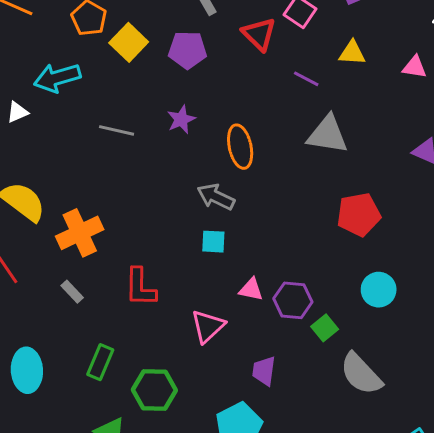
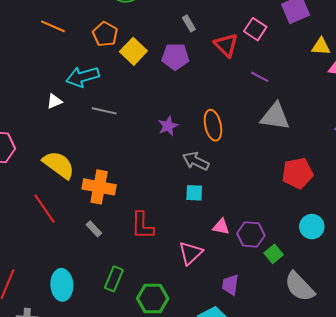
yellow triangle: (352, 53) -> (321, 47), moved
purple star: (181, 119) -> (168, 126), moved
gray line: (117, 130) -> (104, 111), moved
orange cross: (80, 233) -> (99, 187), turned 36

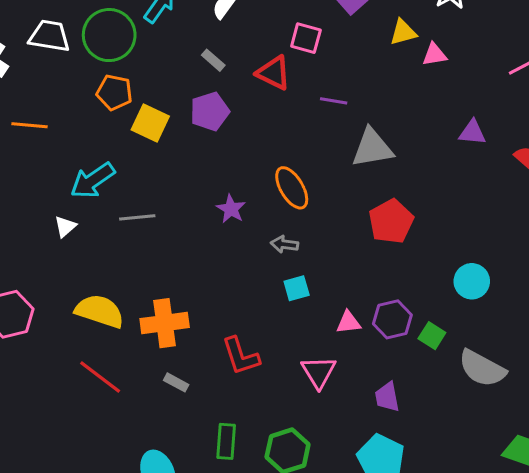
orange pentagon: (105, 34) -> (114, 92), moved
gray arrow: (196, 161) -> (284, 244), size x0.7
red pentagon: (297, 173) -> (391, 221), moved

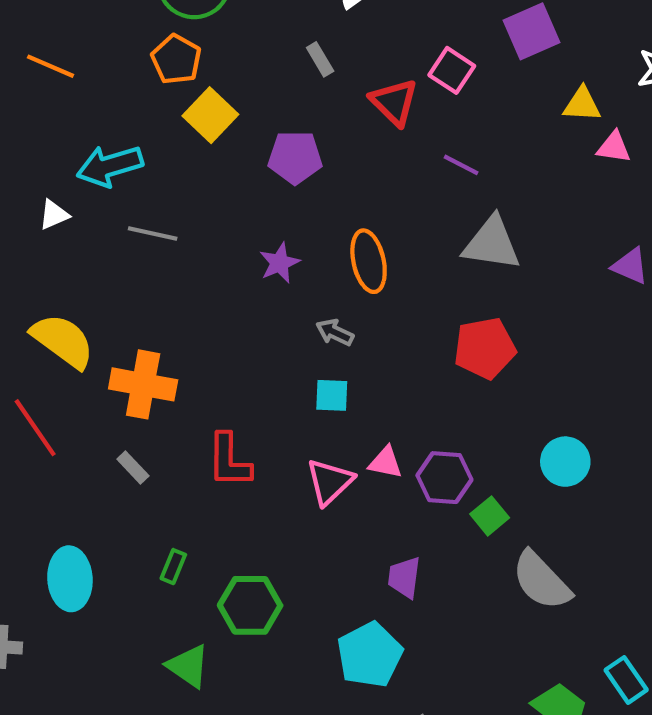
purple pentagon: (210, 111) -> (295, 157), moved
pink triangle: (319, 372) -> (330, 482), moved
green rectangle: (226, 441) -> (173, 567), size x0.7

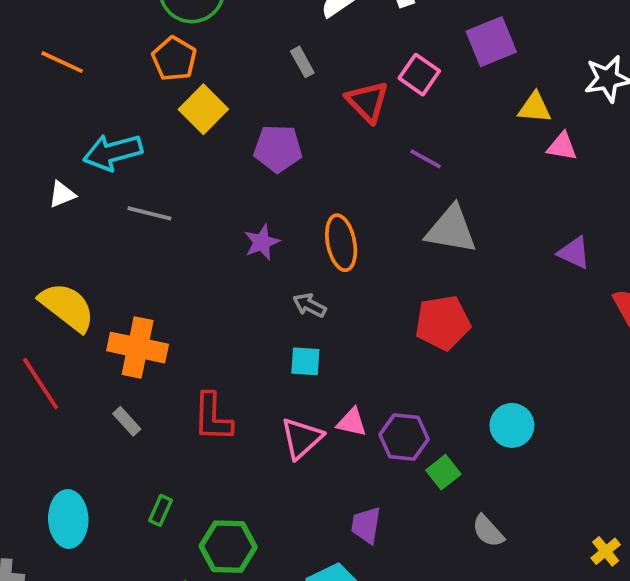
gray semicircle: (541, 581) -> (488, 531), size x0.6

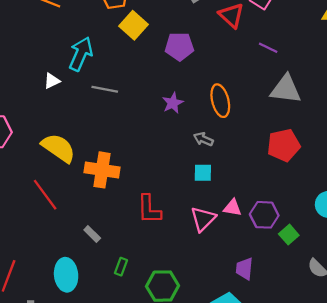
cyan arrow: (113, 152) -> (81, 54), turned 132
gray rectangle: (127, 421) -> (92, 234), moved

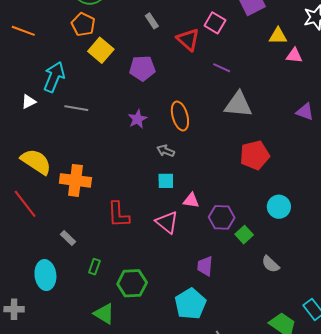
red pentagon: (284, 145) -> (255, 155), moved
pink triangle: (232, 208) -> (191, 200), moved
pink triangle: (203, 219) -> (167, 222), turned -35

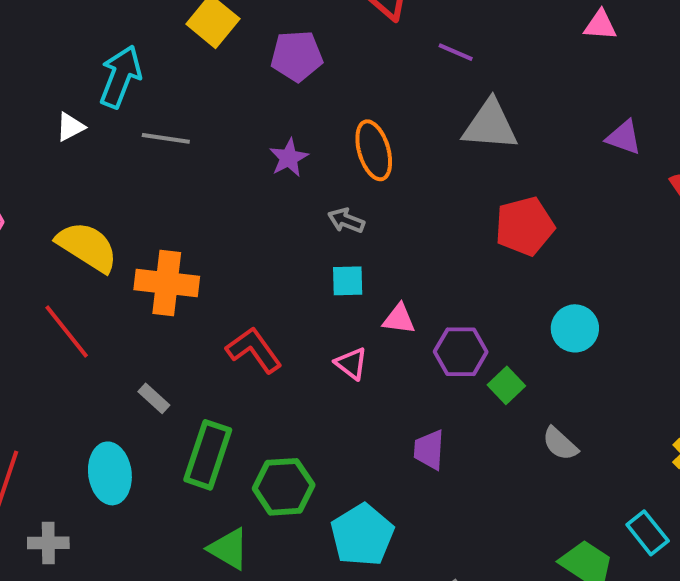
red L-shape: (118, 215) -> (254, 350), turned 148
pink triangle: (167, 222) -> (351, 363), size x0.7
green rectangle: (94, 267) -> (208, 455), size x2.0
cyan pentagon: (190, 304) -> (362, 535), moved

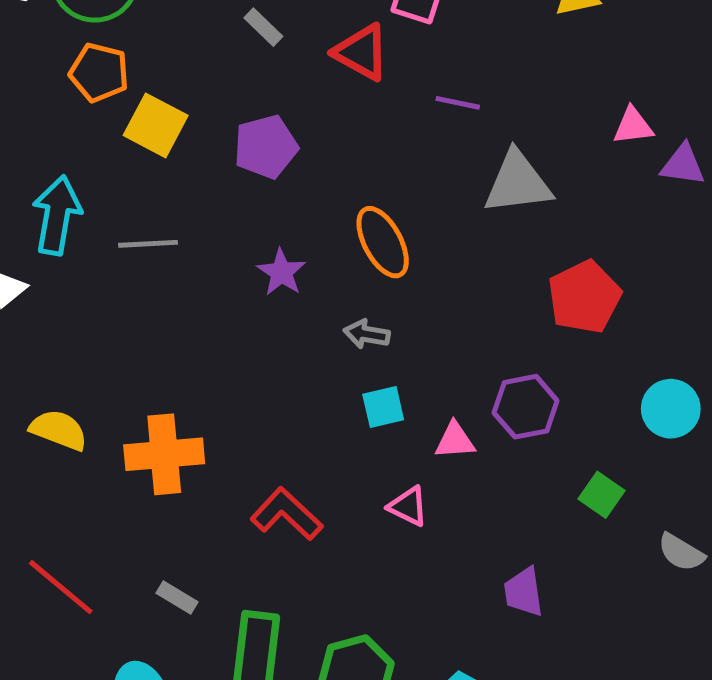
pink triangle: (600, 25) -> (633, 126), moved
gray line: (166, 138) -> (148, 244), moved
yellow semicircle: (87, 247) -> (59, 430), size x0.7
red line: (67, 331) -> (61, 587), moved
purple hexagon: (461, 352) -> (526, 407), moved

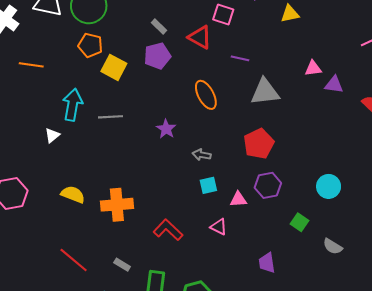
purple pentagon: (266, 147) -> (157, 56), moved
orange ellipse: (383, 242) -> (206, 95), moved
red pentagon: (584, 297) -> (259, 144), moved

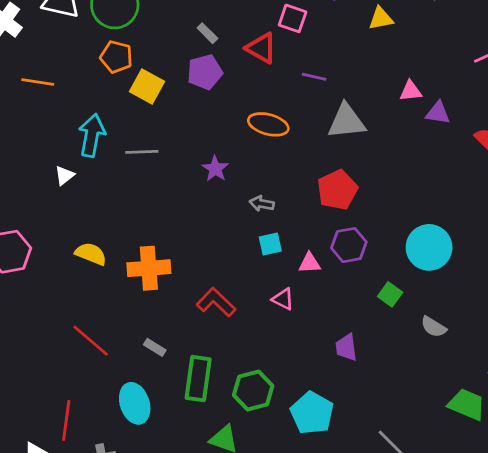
orange ellipse: (206, 95) -> (268, 124), turned -48
cyan circle: (329, 186) -> (429, 247), size x1.4

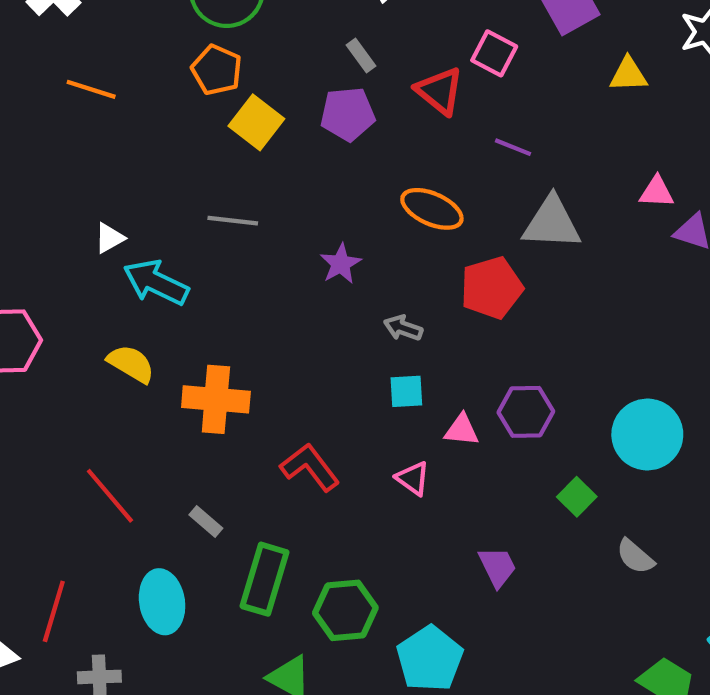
cyan arrow: (92, 135) -> (156, 282), moved, turned -84
red pentagon: (337, 190) -> (492, 288), moved
purple trapezoid: (346, 347) -> (497, 567), turned 152

